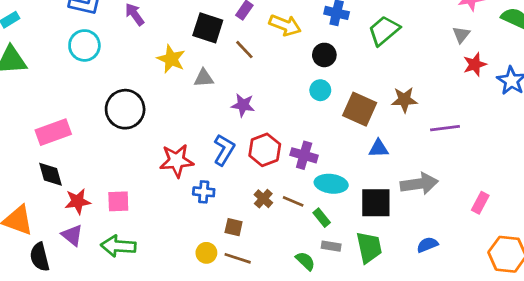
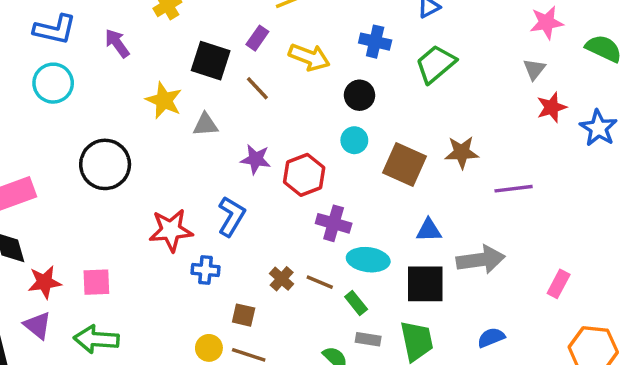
blue triangle: (379, 148) -> (429, 230), moved
red hexagon: (265, 150) -> (304, 175), moved

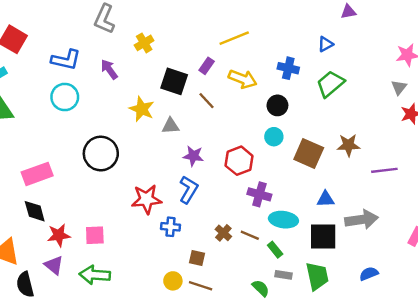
purple star: (256, 159) -> (193, 156), moved

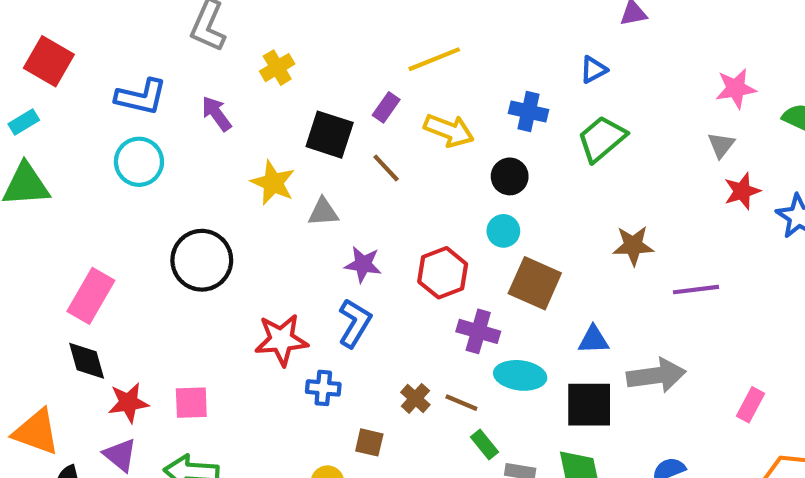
brown square: (309, 154) -> (535, 283), moved
pink rectangle: (37, 174) -> (91, 296), turned -40
green rectangle: (275, 250) -> (485, 445), moved

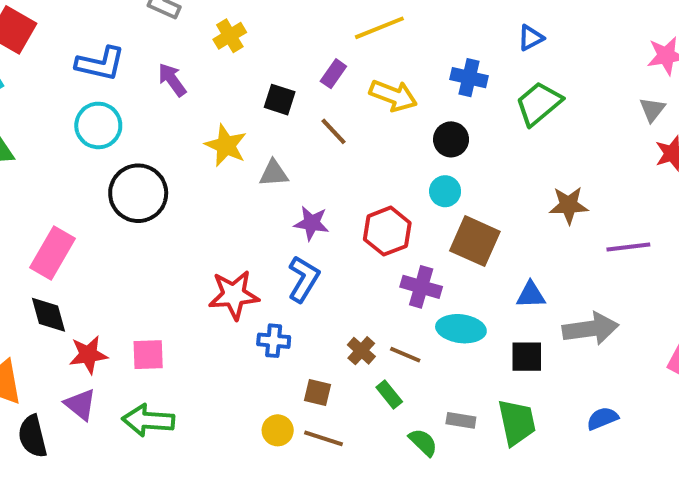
black square: (330, 135) -> (280, 100), size x0.7
black circle: (202, 260) -> (138, 193), moved
black square: (589, 405) -> (527, 357), size x0.7
green rectangle: (485, 445) -> (389, 394), moved

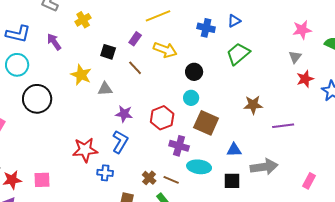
blue cross: (469, 78) -> (206, 28), moved

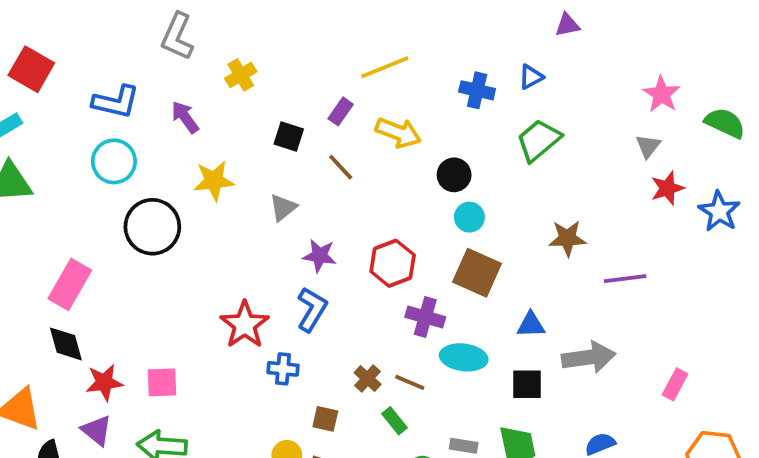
pink star: (302, 30) -> (662, 94), turned -30
yellow star: (81, 75) -> (214, 181), moved, turned -30
gray triangle: (105, 89) -> (283, 208), turned -35
cyan circle: (191, 98) -> (469, 217), moved
red star: (85, 150) -> (245, 325), turned -30

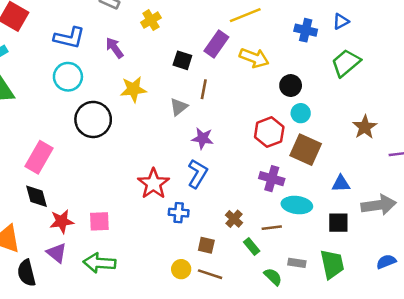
purple rectangle: (341, 111) -> (216, 44), size x1.5
brown line: (341, 167) -> (204, 89), moved, turned 54
brown star: (567, 238) -> (365, 127), turned -30
red hexagon: (393, 263) -> (269, 132), moved
brown line: (410, 382) -> (272, 228), moved, turned -30

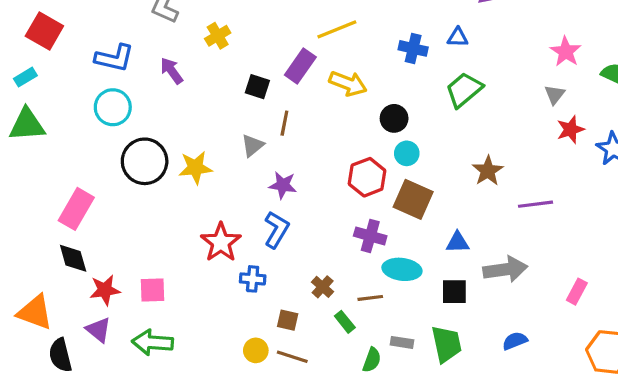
blue triangle: (341, 21) -> (458, 37), turned 30
yellow star: (133, 89) -> (195, 168), moved
green semicircle: (273, 277) -> (372, 360), turned 66

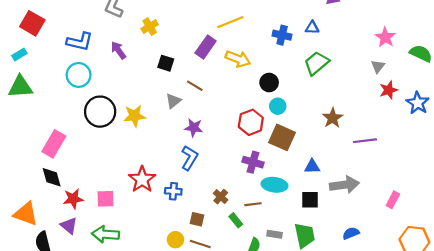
black square: (257, 87) -> (166, 63), moved
brown line: (284, 123) -> (195, 86), turned -70
red star: (221, 242) -> (142, 179), moved

